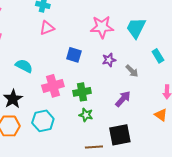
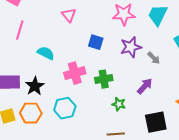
pink triangle: (47, 28) -> (69, 15), turned -49
purple star: (109, 60) -> (131, 47), size x1.5
green star: (86, 115) -> (119, 104), moved
black square: (120, 135) -> (156, 122), moved

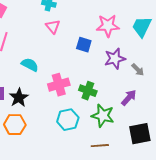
blue square: (96, 42) -> (84, 45), moved
green cross: (104, 79) -> (88, 91), turned 30
green star: (119, 104) -> (103, 116), size x1.6
cyan hexagon: (65, 108) -> (68, 120), moved

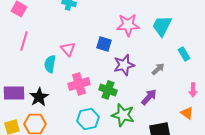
pink triangle: (53, 27) -> (68, 49), moved
purple star: (115, 59) -> (124, 65), moved
cyan semicircle: (30, 65) -> (50, 64), turned -108
gray arrow: (138, 70) -> (158, 69), turned -88

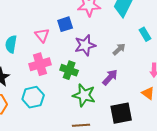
blue square: (104, 44) -> (65, 24), turned -35
pink triangle: (68, 49) -> (42, 35), moved
cyan hexagon: (88, 119) -> (33, 97), moved

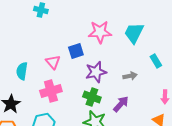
gray arrow: (119, 49) -> (130, 76), turned 32
green cross: (69, 70) -> (92, 97), moved

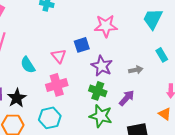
cyan trapezoid: (134, 33) -> (153, 19), moved
cyan semicircle: (22, 71) -> (28, 65), turned -42
purple star: (96, 72) -> (102, 66), turned -30

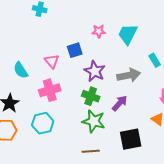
cyan trapezoid: (153, 19) -> (128, 34), moved
pink star: (106, 26) -> (99, 31), size x0.6
gray arrow: (136, 70) -> (129, 75), size x1.6

